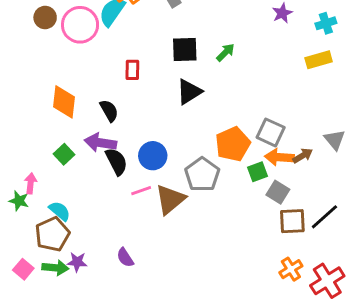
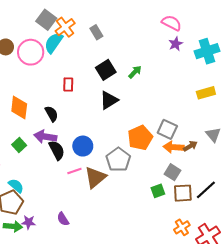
cyan cross: (326, 23) -> (207, 51), size x1.6
black square: (185, 50) -> (106, 70), turned -30
yellow rectangle: (319, 60) -> (206, 93), moved
green square: (257, 172) -> (158, 191), moved

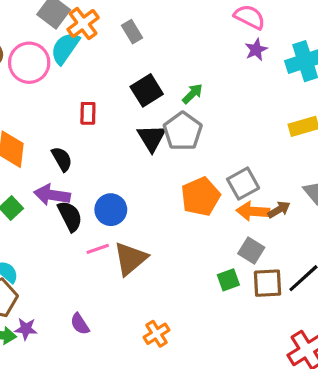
black triangle: (109, 100) -> (152, 138), turned -30
gray square: (167, 129) -> (243, 184), turned 36
gray pentagon: (118, 160) -> (183, 131), moved
orange cross: (182, 227) -> (157, 334), moved

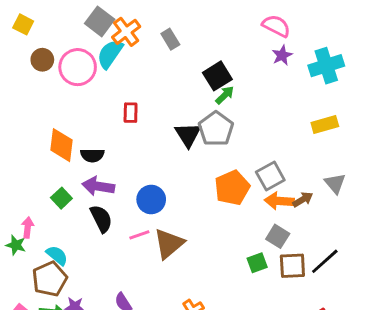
black square: (147, 90) -> (217, 76), moved
black semicircle: (62, 159) -> (92, 155), moved, turned 120
black semicircle: (70, 216) -> (101, 219), moved

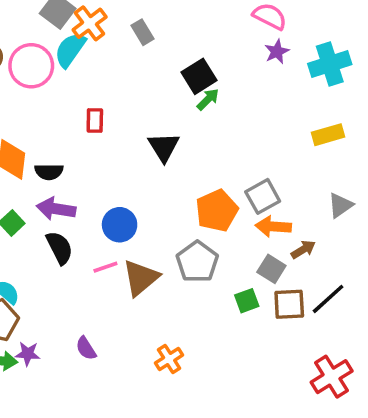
gray pentagon: (216, 129) -> (197, 262), moved
gray triangle: (335, 183) -> (340, 205), turned 35
brown arrow: (303, 200) -> (303, 249), moved

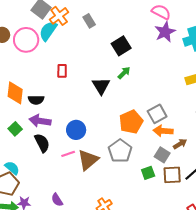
purple star: (277, 52) -> (165, 32), size x1.5
green arrow: (208, 99) -> (124, 73), moved

